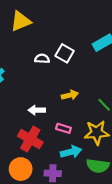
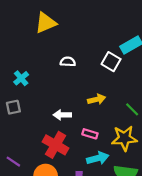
white square: (65, 53) -> (111, 62), moved

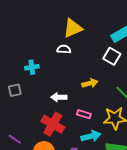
yellow triangle: (46, 23) -> (73, 28), moved
white square: (111, 62) -> (112, 56), moved
cyan cross: (21, 78) -> (32, 67), moved, turned 32

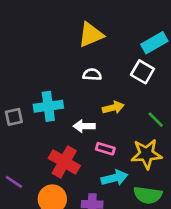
white semicircle: (64, 49) -> (92, 75), moved
cyan cross: (32, 67) -> (48, 106), moved, size x1.5
white arrow: (59, 97) -> (84, 126), moved

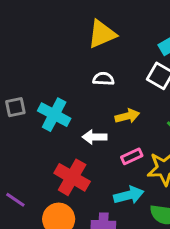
cyan cross: (48, 106) -> (54, 115), turned 36
gray square: (14, 117) -> (15, 107), moved
pink rectangle: (105, 149) -> (132, 156), moved, turned -42

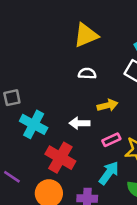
cyan cross: (54, 115) -> (34, 124), moved
cyan arrow: (129, 195) -> (109, 173), turned -40

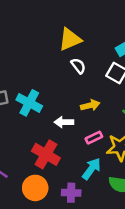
white semicircle: (87, 73) -> (78, 66), moved, turned 49
cyan cross: (34, 124) -> (29, 103), moved

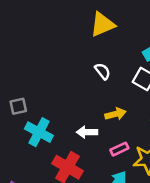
yellow triangle: (70, 39) -> (103, 25), moved
cyan cross: (29, 103) -> (39, 132), moved

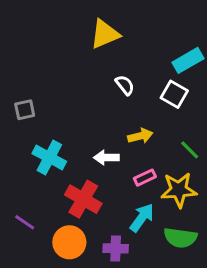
yellow triangle: (103, 25) -> (105, 34), moved
gray square: (18, 106) -> (25, 110), moved

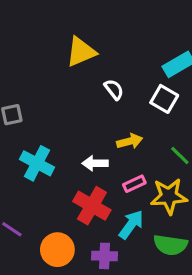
yellow triangle: (105, 34) -> (81, 52), moved
red cross: (83, 199) -> (92, 206), moved

